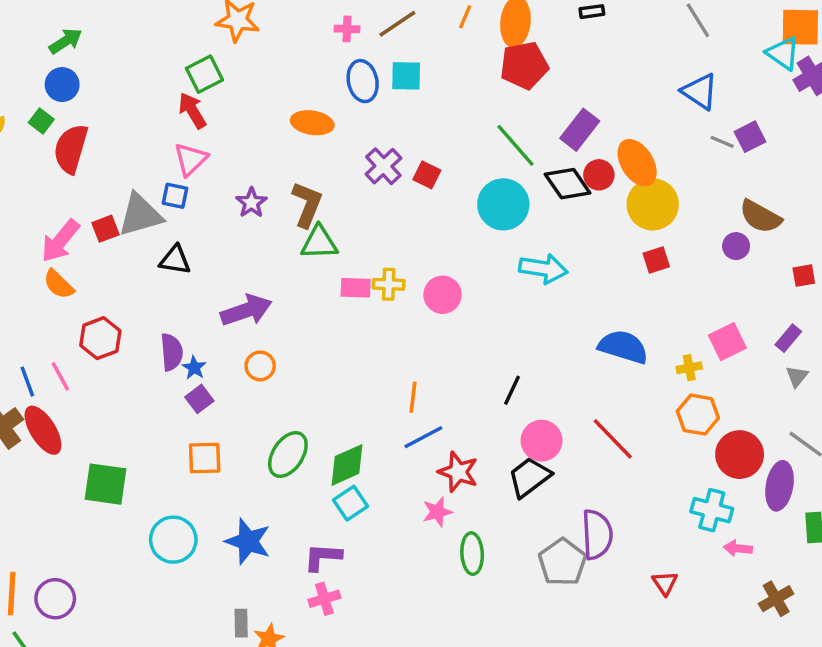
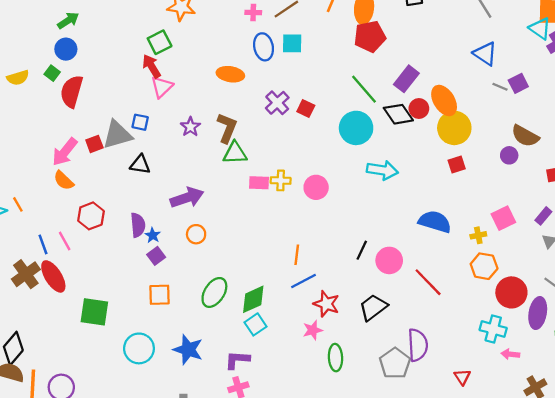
pink triangle: (191, 159) -> (162, 87), moved
pink circle: (542, 441) -> (389, 260), moved

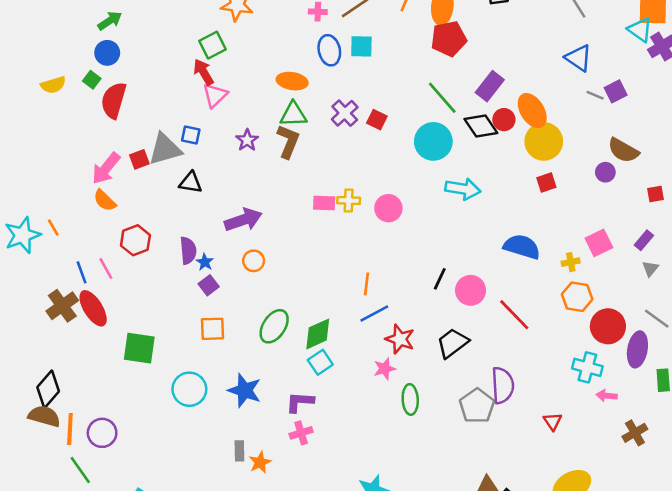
green triangle: (235, 153) -> (293, 114), moved

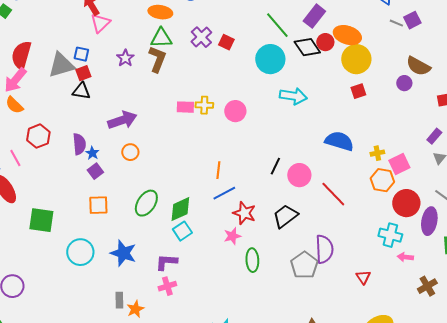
red semicircle: (114, 100) -> (21, 55), moved
orange ellipse: (532, 111) -> (347, 35), turned -40
red square: (139, 159) -> (83, 73), moved
pink square: (599, 243) -> (399, 164), moved

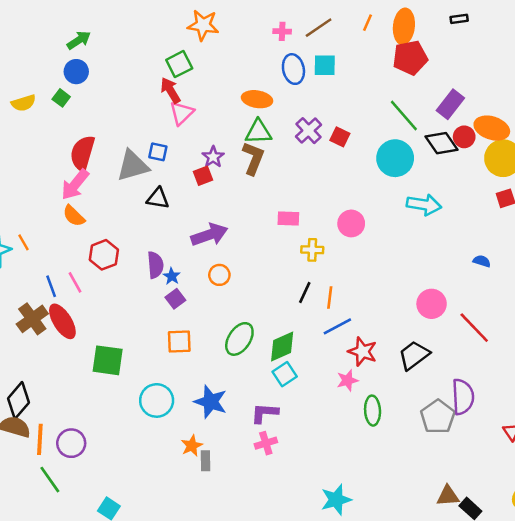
red square: (83, 73) -> (203, 176), moved
yellow cross: (204, 105) -> (312, 250), moved
blue semicircle: (339, 141) -> (482, 261), size x0.5
black line: (275, 166) -> (305, 293), moved
orange star: (135, 309) -> (192, 446), moved

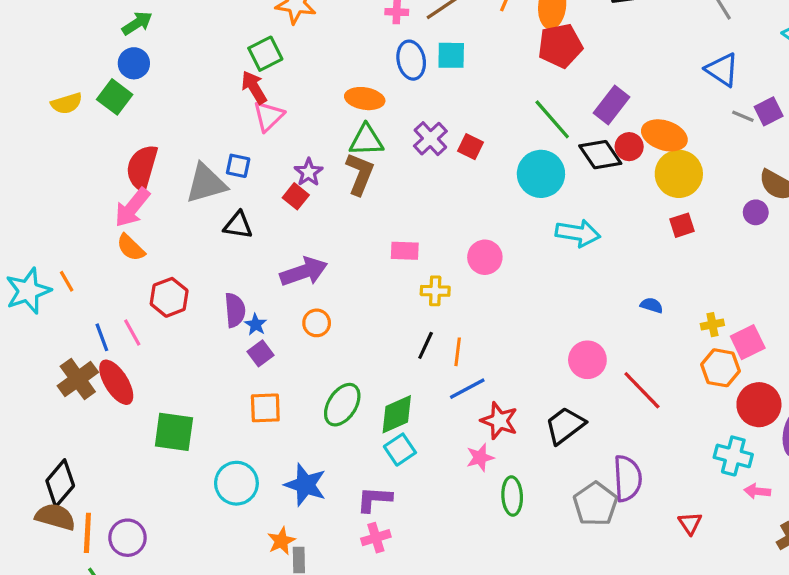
green square: (61, 98) -> (115, 97), size x1.5
red square: (203, 176) -> (296, 196), turned -30

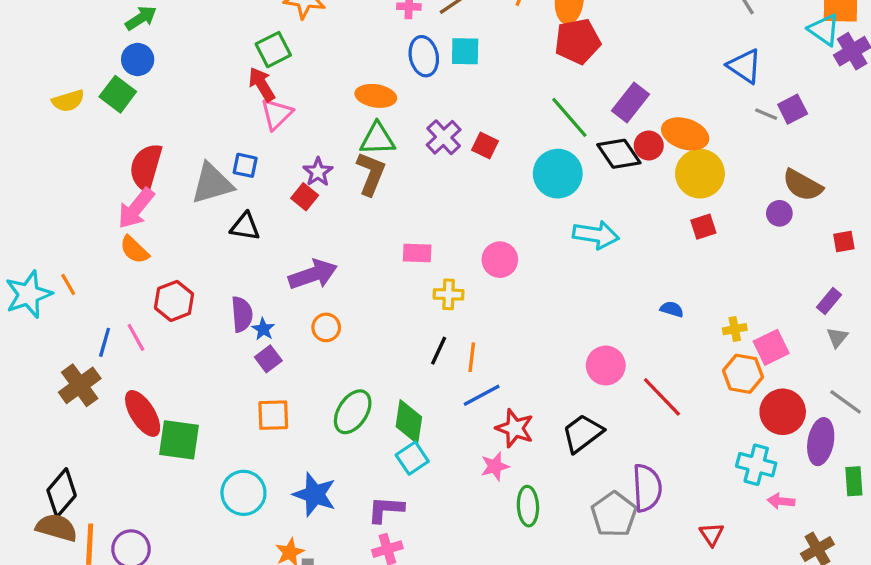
blue line: (102, 337) -> (105, 342), turned 36
red ellipse: (116, 382) -> (143, 413), moved
green diamond: (397, 414) -> (409, 422), turned -57

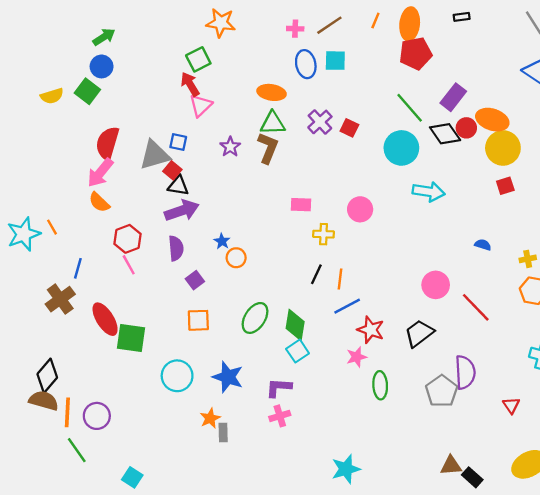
red square: (305, 197) -> (172, 170), moved
purple arrow: (313, 275) -> (182, 211), moved
blue star: (263, 329) -> (222, 241), moved
pink line: (136, 337) -> (129, 265), moved

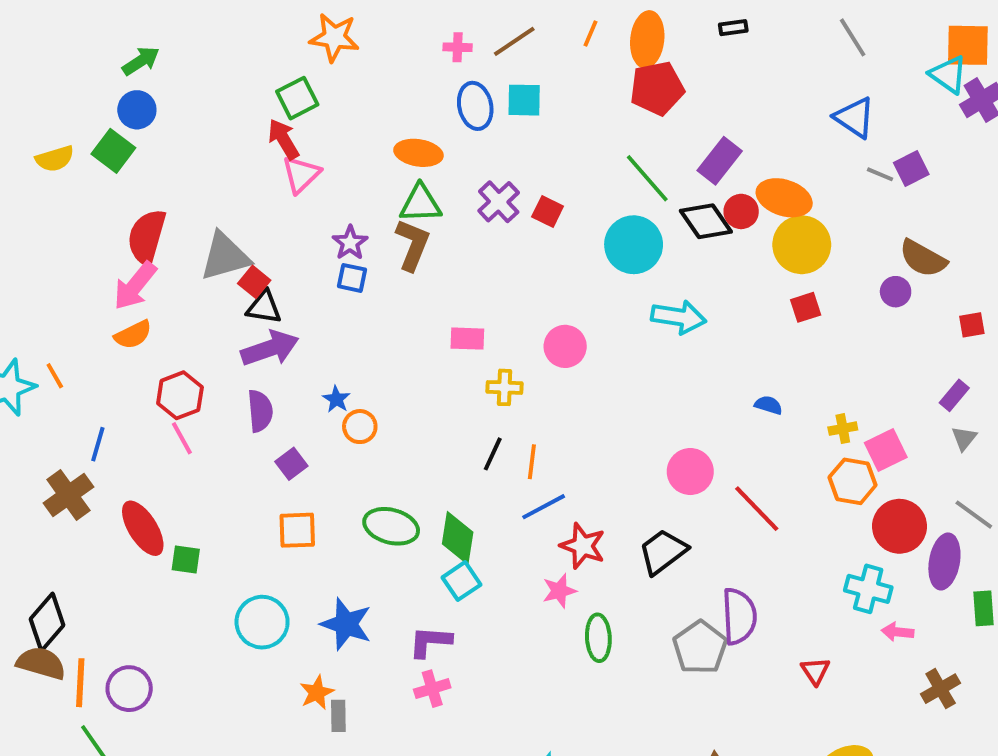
blue square: (178, 142) -> (352, 278), moved
orange semicircle: (99, 202) -> (133, 335), turned -70
green ellipse: (255, 318) -> (391, 526), turned 72
green square: (131, 338) -> (186, 560), size x0.6

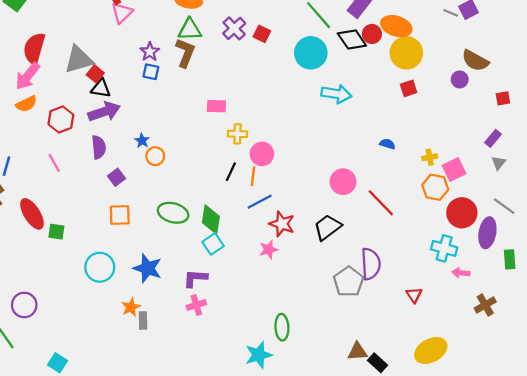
pink circle: (565, 346) -> (262, 154), moved
red hexagon: (180, 395) -> (61, 119), moved
green ellipse: (598, 638) -> (282, 327), moved

